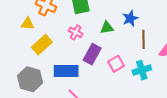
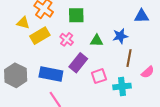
yellow rectangle: (42, 45) -> (40, 36), moved

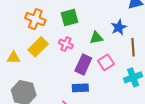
yellow triangle: (23, 23) -> (14, 58), moved
blue rectangle: (51, 74) -> (80, 88), moved, size x0.7
pink square: (99, 76) -> (106, 62), moved

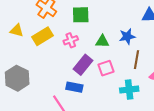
pink cross: (66, 44) -> (71, 40), turned 32
yellow triangle: (14, 58) -> (17, 31), moved

